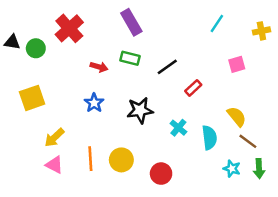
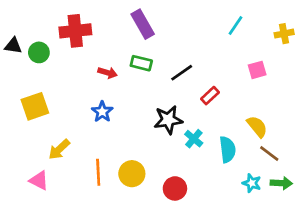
red cross: (69, 28) -> (75, 31), turned 36
black star: (140, 110) -> (168, 120), moved
pink triangle: (54, 165) -> (39, 180), moved
green arrow: (259, 169) -> (281, 183), turned -84

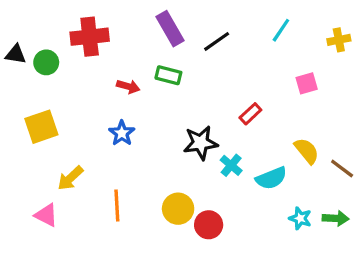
black line: (182, 73) -> (217, 41), moved
cyan semicircle: (227, 149) -> (271, 178), turned 75
brown line: (269, 153) -> (342, 168), moved
yellow circle: (132, 174) -> (178, 209), moved

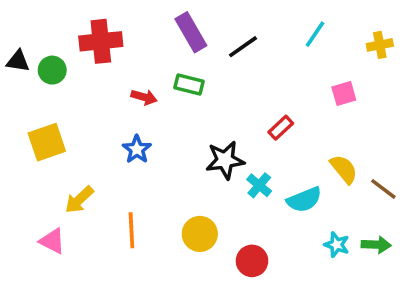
red circle: (209, 225) -> (252, 261), moved

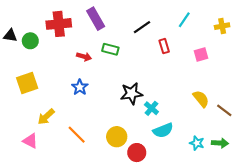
purple rectangle: (191, 32) -> (96, 19), moved
red rectangle: (281, 128) -> (164, 46), moved, turned -64
cyan semicircle: (304, 200) -> (163, 130), moved
orange line: (131, 230) -> (77, 135), turned -42
red circle: (252, 261) -> (137, 153), moved

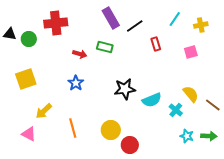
purple rectangle: (96, 19) -> (111, 18), moved
yellow cross: (222, 26) -> (201, 25), moved
cyan cross: (151, 108) -> (176, 110), moved
cyan semicircle: (163, 130) -> (152, 100), moved
orange line: (77, 135) -> (73, 128), turned 30

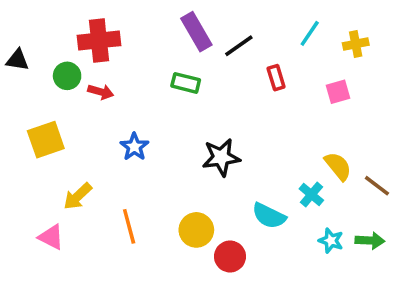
green circle: (29, 39) -> (67, 76), moved
red arrow: (80, 54) -> (101, 92), moved
cyan semicircle: (152, 100) -> (269, 216), moved, turned 48

